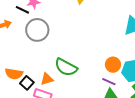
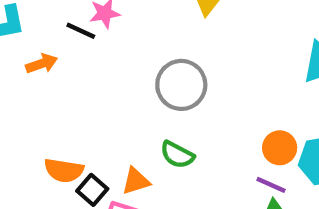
gray circle: (37, 30) -> (181, 85), moved
green semicircle: (66, 67) -> (177, 155), size x0.7

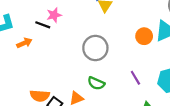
orange circle: (280, 148) -> (144, 36), moved
purple line: (271, 185) -> (135, 78), moved, turned 40

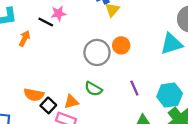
orange circle: (144, 36) -> (121, 45), moved
orange arrow: (24, 43) -> (25, 38), turned -48

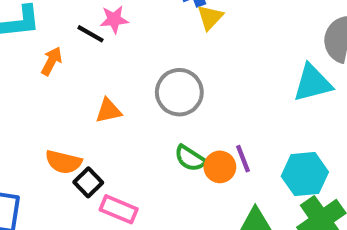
orange circle: (121, 45) -> (220, 167), moved
green semicircle: (93, 89) -> (190, 158), moved
orange triangle: (71, 102) -> (109, 111), moved

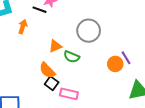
green semicircle: (190, 158) -> (72, 57), moved
orange semicircle: (63, 162) -> (47, 70), moved, turned 42

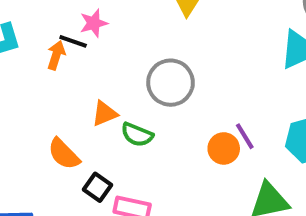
orange arrow: (23, 27) -> (56, 55), moved
orange semicircle: (47, 70) -> (64, 154), moved

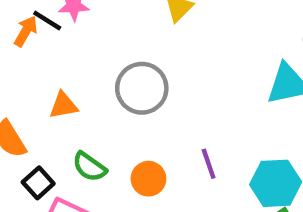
green semicircle: (137, 135) -> (89, 167), moved
orange circle: (224, 148) -> (148, 179), moved

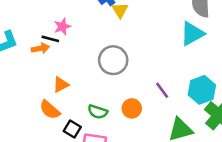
orange arrow: (26, 31) -> (40, 48), turned 66
orange triangle: (64, 105) -> (61, 85), moved

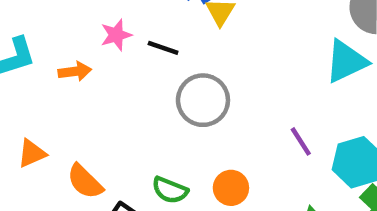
black line: (50, 39) -> (163, 48), moved
orange triangle: (61, 85) -> (32, 153), moved
purple line: (162, 90) -> (301, 141), moved

